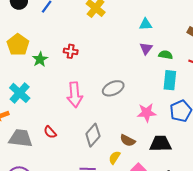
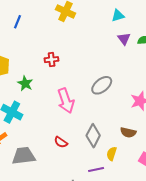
green star: (40, 59) -> (25, 83), moved
red semicircle: (50, 132) -> (61, 142), moved
yellow semicircle: (114, 158) -> (112, 154), moved

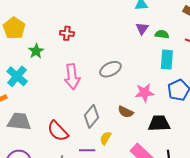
brown semicircle: (128, 132) -> (126, 112), moved
red semicircle: (61, 142) -> (58, 131), moved, size x1.6

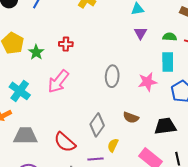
green semicircle: (162, 34) -> (170, 37), moved
green star: (36, 51) -> (36, 52), moved
gray ellipse: (110, 69) -> (112, 76), turned -55
pink arrow: (72, 77) -> (58, 81), moved, turned 50
pink star: (144, 93) -> (147, 82), moved

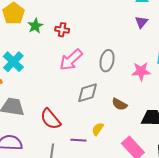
red cross: (66, 44) -> (62, 30), moved
pink arrow: (58, 81) -> (71, 60), moved
gray diamond: (97, 125) -> (88, 93), moved, turned 30

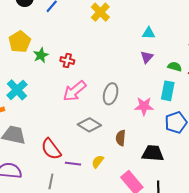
gray diamond: (88, 93) -> (89, 125), turned 45
brown semicircle: (119, 104) -> (121, 138), turned 63
purple line: (78, 140) -> (73, 164), moved

